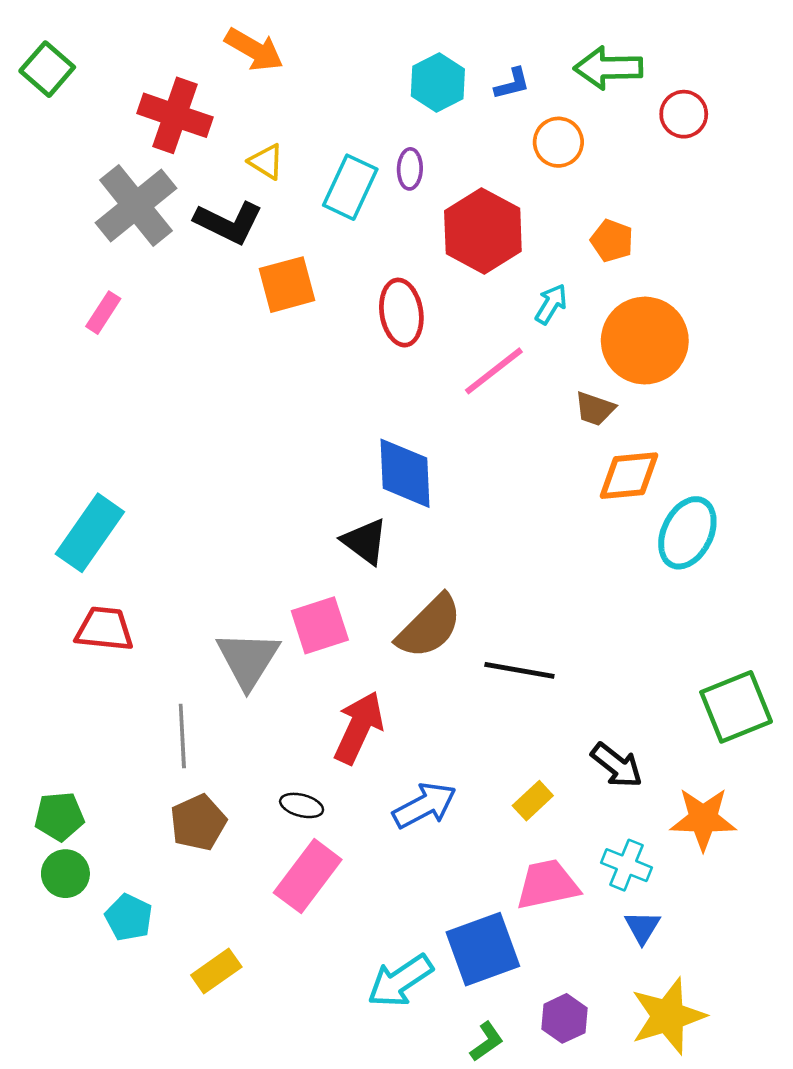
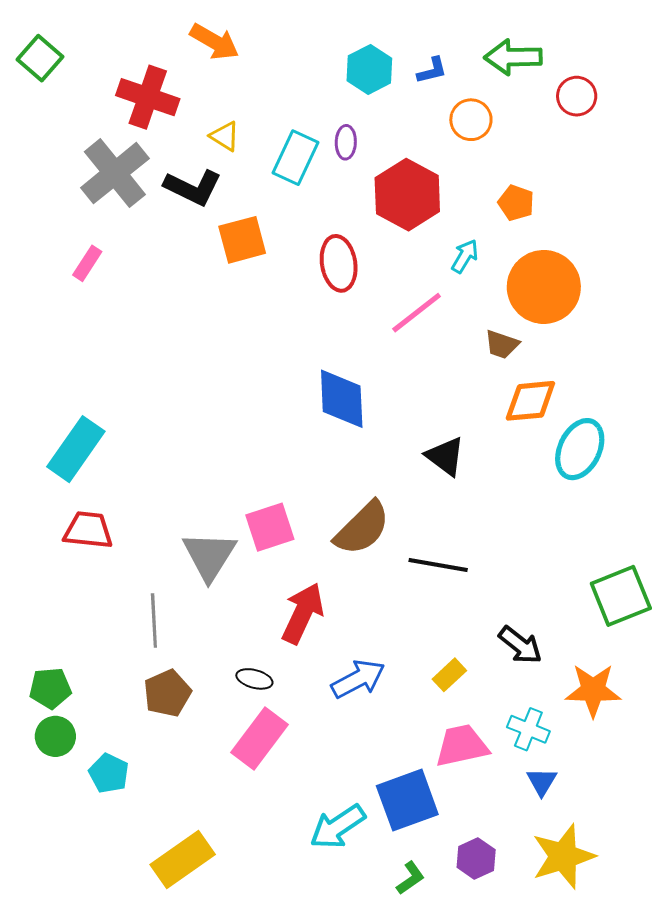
black triangle: (365, 541) -> (445, 456), moved
yellow rectangle: (216, 971) -> (183, 860), moved, size x1.5

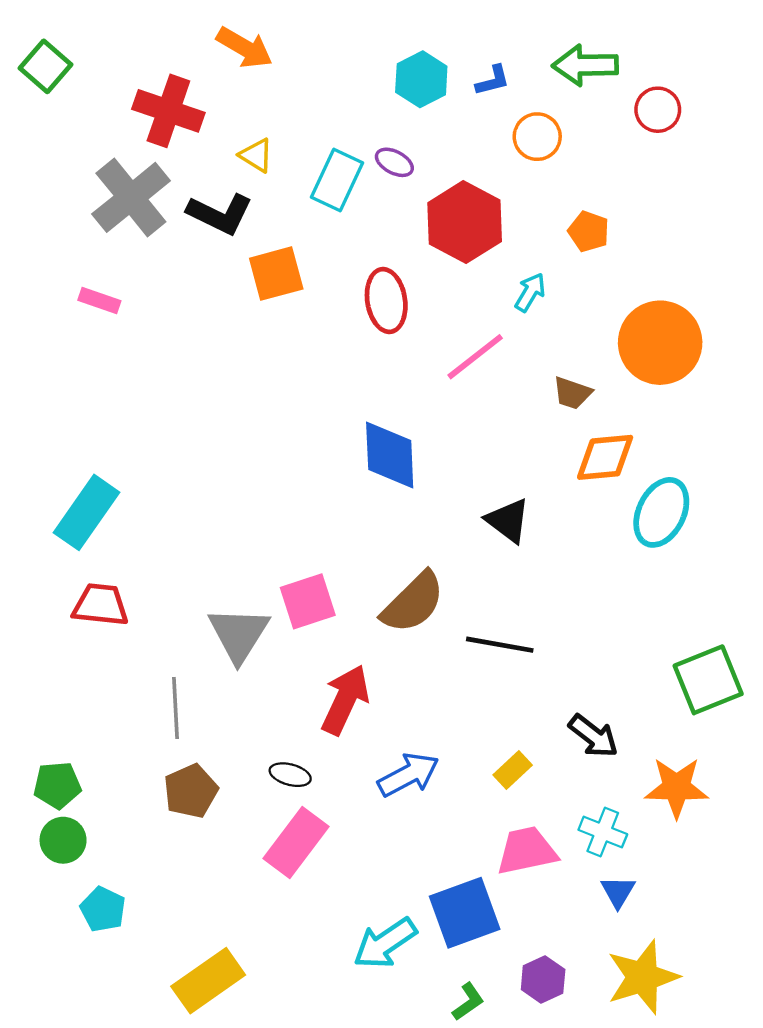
purple ellipse: (346, 142) -> (394, 162), turned -64
pink rectangle: (87, 263) -> (99, 300), turned 76
orange circle: (544, 287) -> (660, 343), moved
cyan pentagon: (109, 773) -> (103, 909), moved

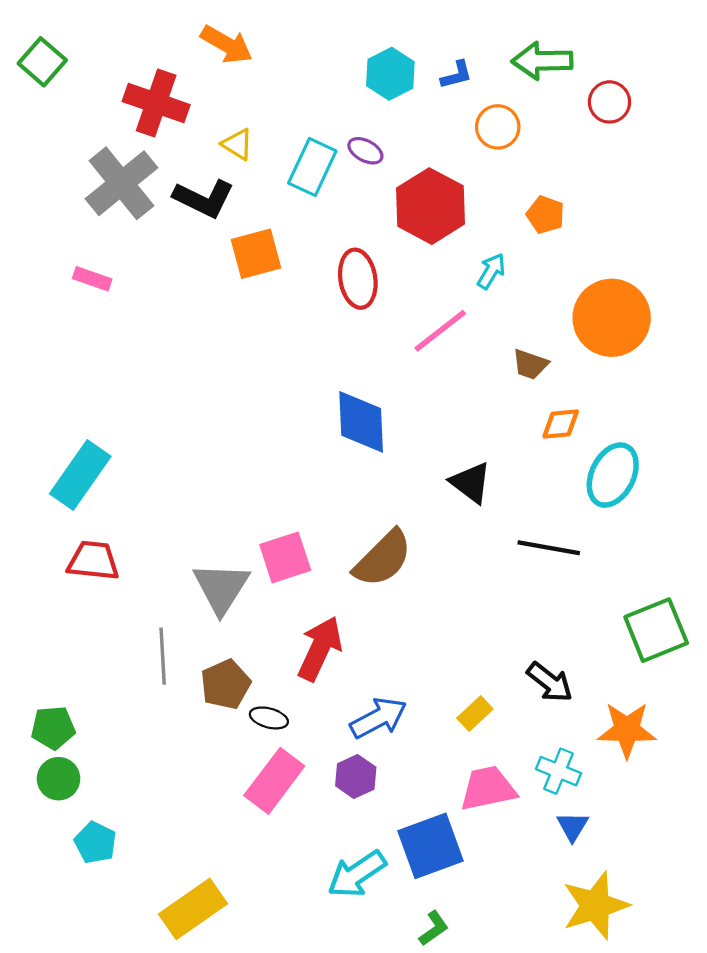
orange diamond: (605, 457) -> (561, 424), size x0.7
black line: (500, 645) -> (549, 548), moved
brown pentagon: (191, 791) -> (226, 684), moved
purple hexagon: (543, 980) -> (356, 777), moved

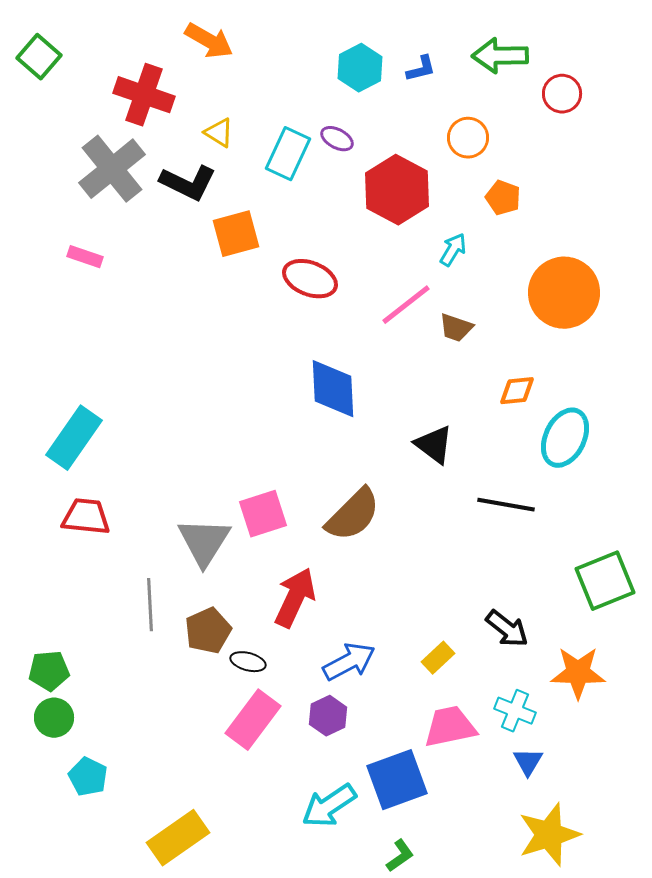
orange circle: (498, 127) -> (468, 138), moved
red ellipse: (358, 279) -> (310, 279), moved, turned -60
brown trapezoid: (530, 364) -> (456, 328), moved

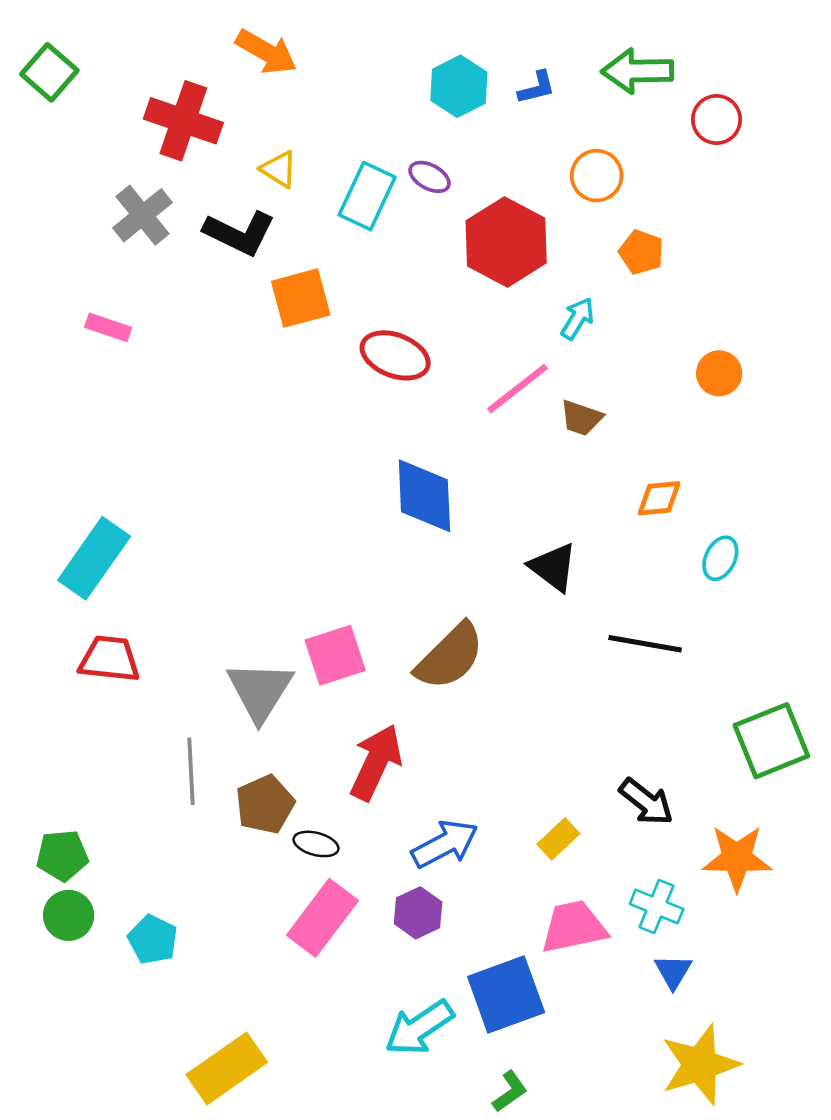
gray cross: (112, 169) -> (143, 215), size x0.7
orange circle: (564, 293) -> (719, 373), size x0.5
cyan ellipse: (565, 438) -> (720, 558), size x0.6
cyan pentagon: (88, 777) -> (153, 940), moved

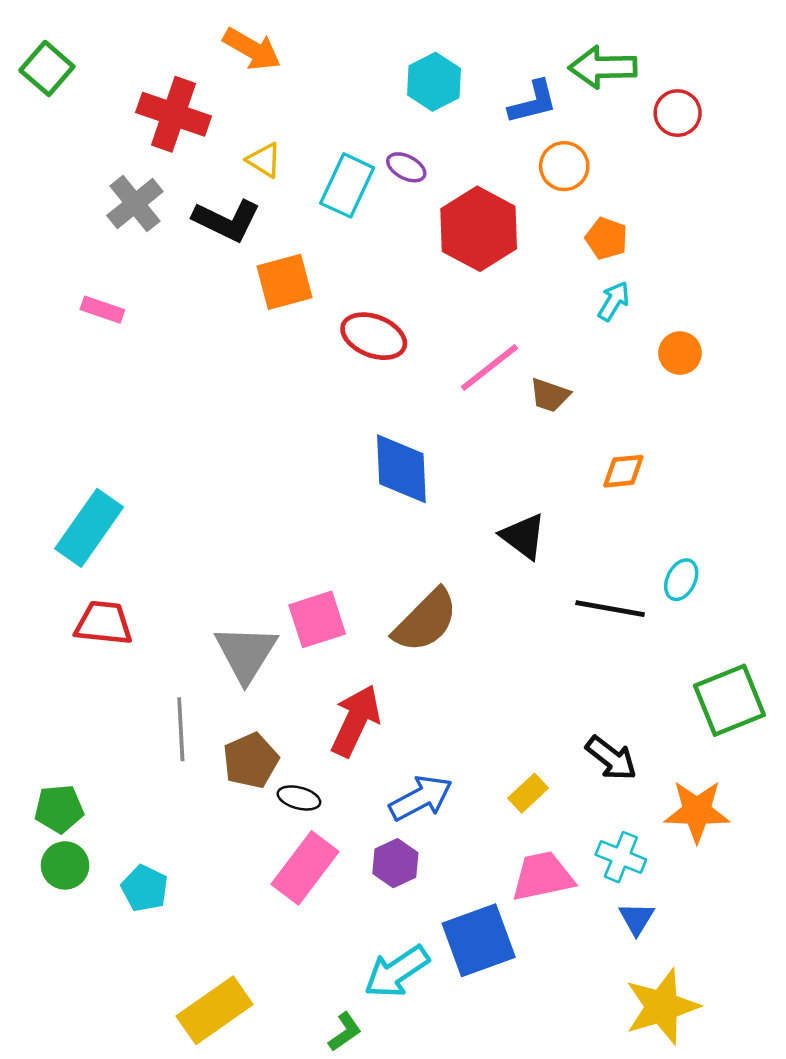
blue L-shape: (537, 88) -> (533, 102), moved, size x1.4
cyan arrow: (577, 318) -> (614, 301), moved
cyan ellipse: (720, 558) -> (681, 580), moved
green L-shape: (510, 1091) -> (345, 1032), moved

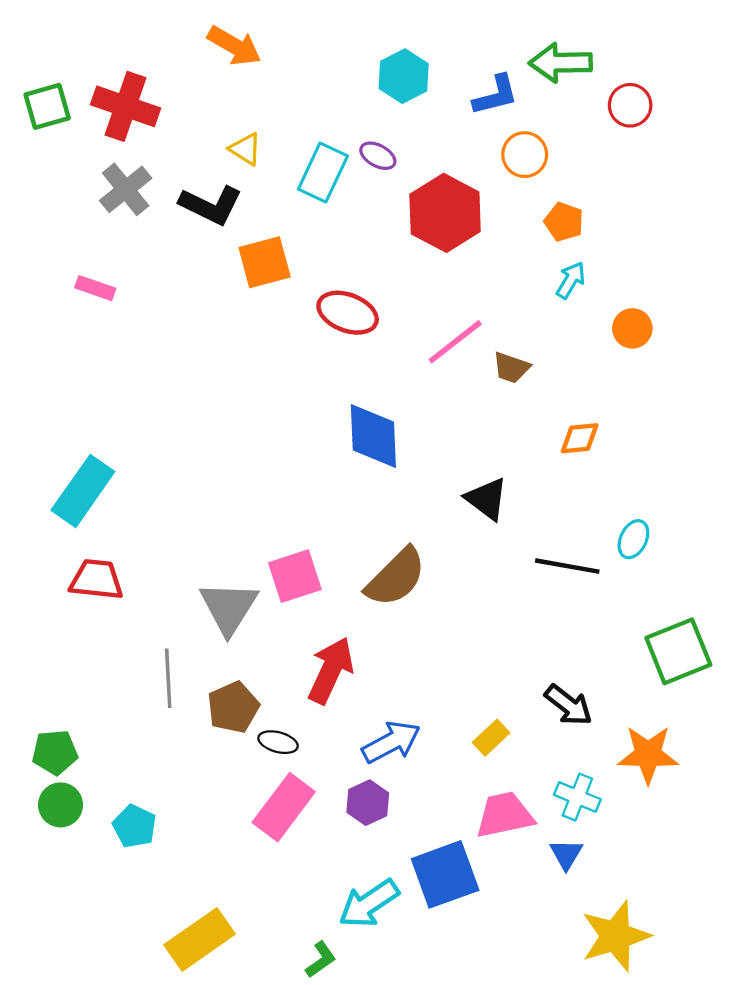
green square: (47, 68) -> (47, 106), moved, turned 33
red cross: (174, 114) -> (126, 106), moved
blue triangle: (637, 919) -> (566, 854), moved

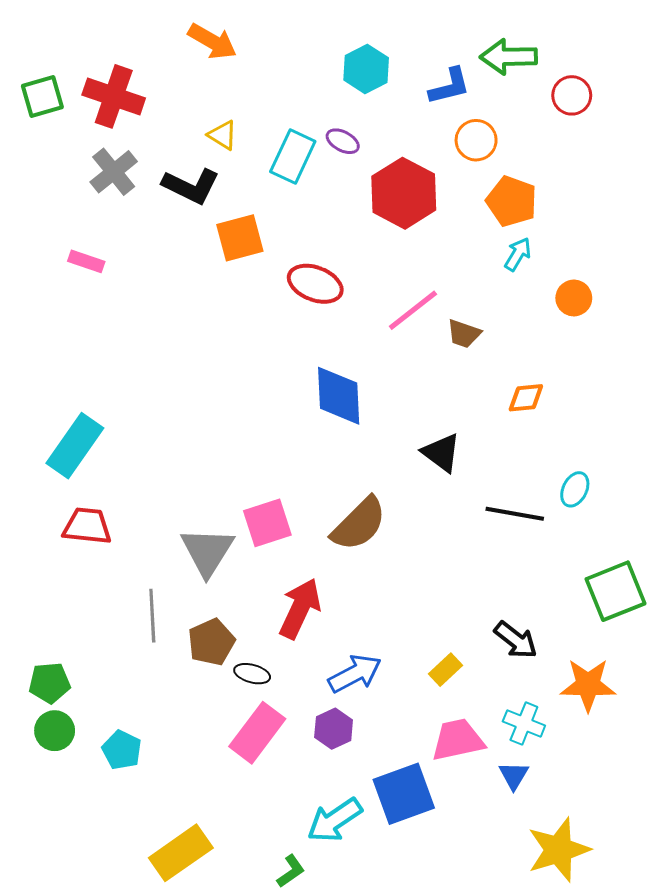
orange pentagon: (564, 222) -> (512, 201), size x1.4

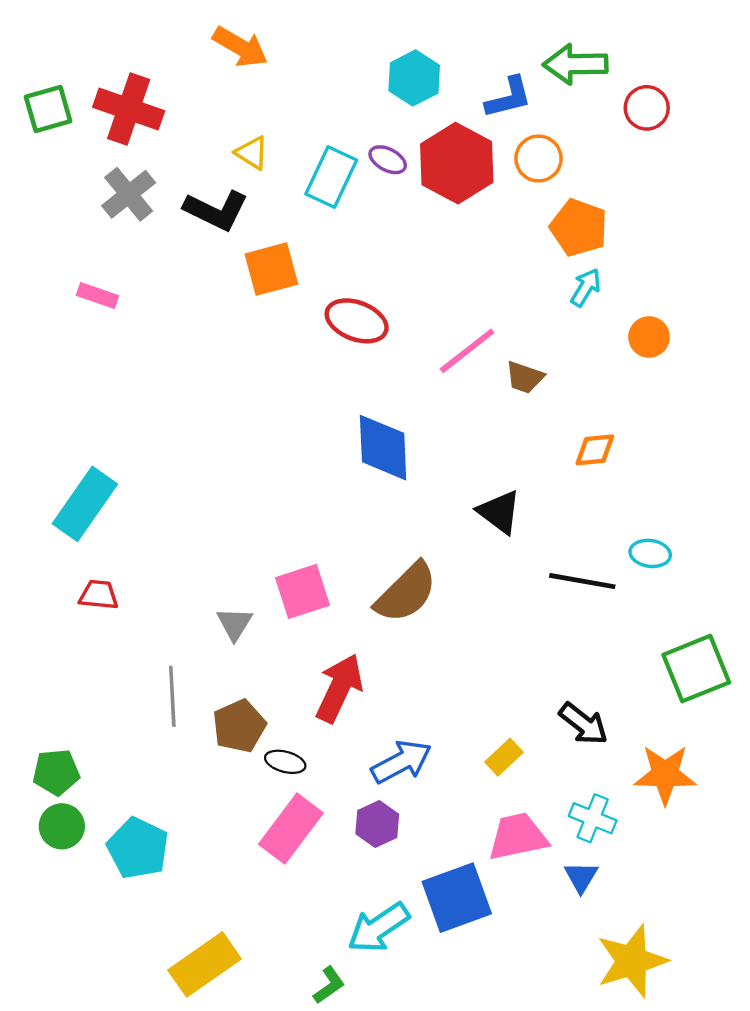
red hexagon: (404, 193) -> (457, 163), moved
cyan ellipse: (575, 489) -> (650, 553), turned 72
red trapezoid: (87, 526) -> (99, 595), size x0.7
gray triangle: (207, 551) -> (235, 624), size x0.6
cyan pentagon: (122, 750) -> (138, 848), size x1.4

